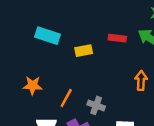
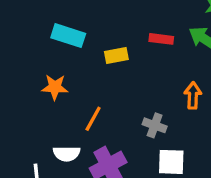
orange star: (33, 85) -> (55, 87), moved
gray cross: (96, 105) -> (155, 125), moved

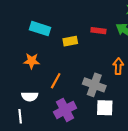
gray cross: (155, 125) -> (94, 85), size x1.5
white semicircle: (66, 154) -> (30, 96), moved

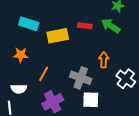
yellow rectangle: (70, 41) -> (58, 36), size x1.5

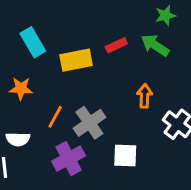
cyan rectangle: (29, 24) -> (33, 42), turned 42
red rectangle: (85, 26) -> (116, 45), turned -32
gray cross: (81, 78) -> (89, 123), moved, turned 35

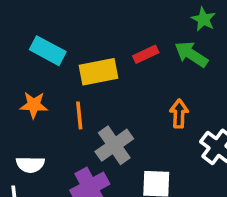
green star: (165, 15) -> (203, 19), turned -30
cyan rectangle: (33, 42) -> (48, 51), turned -32
orange line: (55, 117) -> (79, 115), moved, turned -35

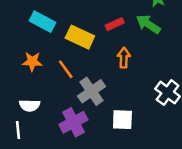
yellow rectangle: (99, 72) -> (80, 37), turned 36
orange arrow: (179, 114) -> (124, 58), moved
orange line: (79, 115) -> (66, 69), turned -30

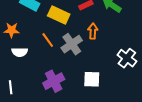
orange star: (32, 62) -> (12, 30), moved
gray cross: (91, 91) -> (72, 44), moved
white semicircle: (30, 105) -> (20, 52), moved

